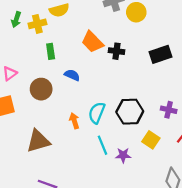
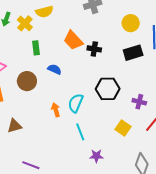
yellow circle: (136, 12) -> (131, 23), moved
yellow cross: (37, 24) -> (25, 23), turned -35
black hexagon: (130, 112) -> (108, 89), moved
brown triangle: (38, 141) -> (14, 126), moved, size x0.7
purple star: (123, 155) -> (96, 156), moved

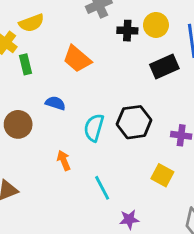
green rectangle: (36, 48) -> (26, 64), moved
black cross: (94, 49) -> (127, 31), moved
cyan semicircle: (76, 103) -> (94, 128), moved

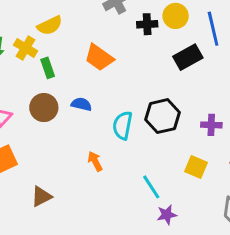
brown circle: (18, 124) -> (44, 108), moved
cyan line: (102, 188) -> (151, 187), moved

